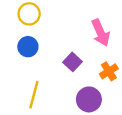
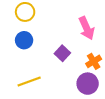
yellow line: (34, 95) -> (29, 82), turned 55
purple circle: (89, 99) -> (88, 84), moved

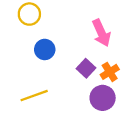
blue circle: (24, 40) -> (45, 49), moved
purple square: (62, 53) -> (86, 68), moved

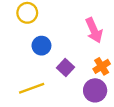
purple square: (86, 68) -> (66, 67), moved

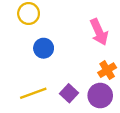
purple square: (66, 67) -> (69, 93), moved

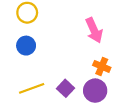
blue circle: (44, 48) -> (26, 46), moved
orange cross: (107, 70) -> (102, 66), turned -35

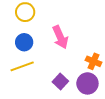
pink arrow: (94, 30) -> (60, 37), moved
yellow line: (32, 88) -> (22, 66), moved

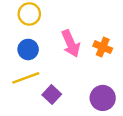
orange cross: (94, 61) -> (103, 47), moved
purple square: (60, 81) -> (52, 94), moved

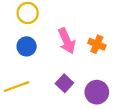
yellow line: (26, 78) -> (17, 87), moved
purple square: (52, 94) -> (64, 83), moved

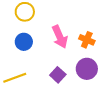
purple circle: (97, 92) -> (87, 69), moved

